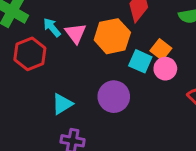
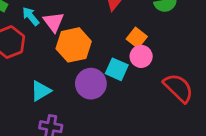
orange hexagon: (112, 36) -> (74, 45), moved
cyan square: (140, 61) -> (117, 69), moved

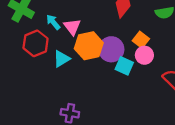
purple circle: (91, 84) -> (111, 49), moved
cyan triangle: (41, 91) -> (62, 59), moved

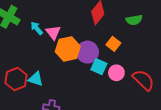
red hexagon: (36, 43) -> (16, 79), moved
pink circle: (144, 55) -> (116, 73), moved
cyan triangle: (62, 59) -> (36, 79), moved, turned 49

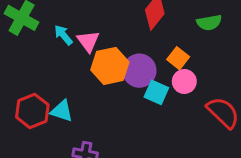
pink circle: (116, 73) -> (184, 81), moved

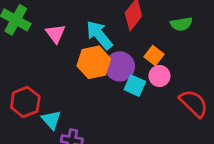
cyan arrow: (63, 35) -> (99, 35), moved, size x1.6
pink triangle: (88, 41) -> (55, 34), moved
cyan triangle: (62, 111) -> (51, 120), moved, turned 30

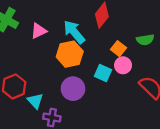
green semicircle: (181, 24) -> (145, 40), moved
pink triangle: (55, 34) -> (39, 31), turned 42
purple circle: (120, 66) -> (73, 89), moved

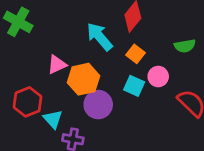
pink triangle: (39, 31) -> (57, 65), moved
orange square: (119, 49) -> (136, 54), moved
orange hexagon: (70, 54) -> (84, 79), moved

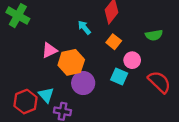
cyan arrow: (100, 37) -> (84, 27), size x0.6
cyan square: (134, 86) -> (119, 76), moved
red hexagon: (28, 102) -> (25, 102), moved

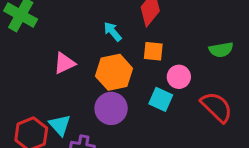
green semicircle: (154, 35) -> (221, 50), moved
orange square: (114, 42) -> (153, 51), turned -32
orange hexagon: (71, 62) -> (114, 72), moved

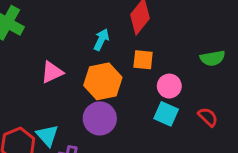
cyan arrow: (113, 32) -> (101, 40), turned 65
cyan square: (161, 99) -> (166, 114), moved
red semicircle: (217, 107) -> (208, 117), size x0.6

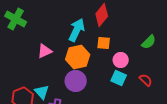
cyan arrow: (101, 40) -> (77, 30), size x1.6
green semicircle: (213, 58) -> (149, 42), turned -35

